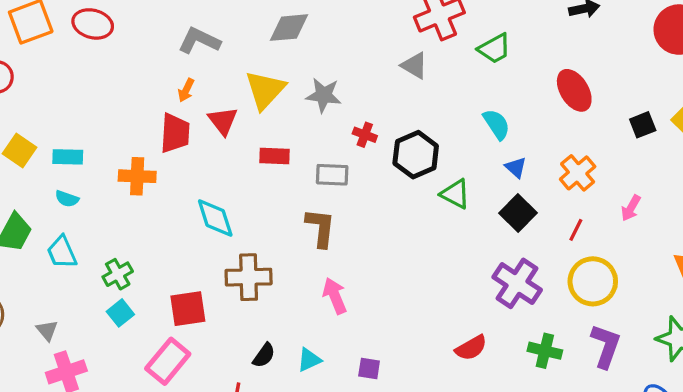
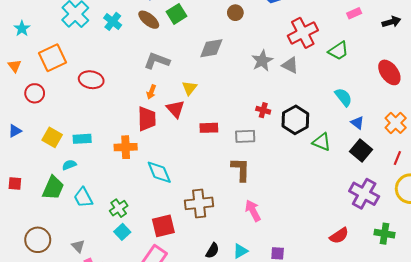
red ellipse: (93, 24) -> (91, 80), moved
yellow triangle: (265, 90) -> (189, 88), moved, size x0.6
gray star: (324, 95) -> (262, 61), moved, turned -30
cyan semicircle: (67, 199) -> (69, 165), moved, turned 144
cyan diamond: (215, 218) -> (159, 172), moved

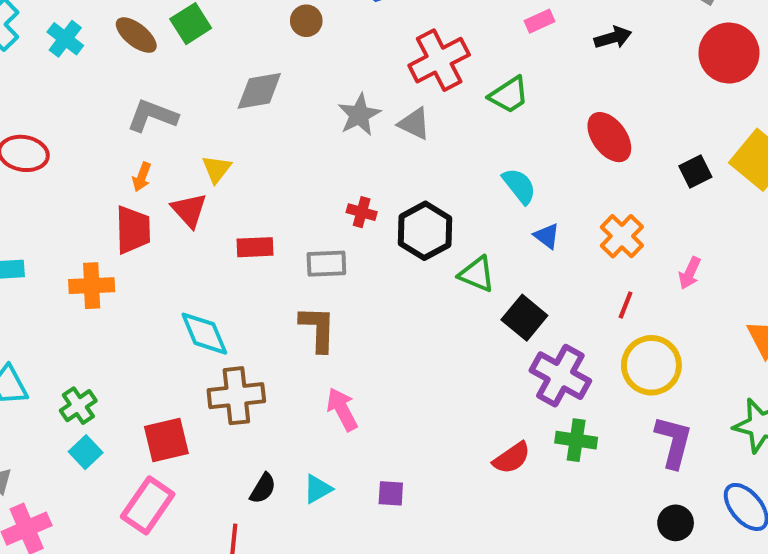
black square: (361, 150) -> (524, 318), moved
cyan diamond: (159, 172) -> (204, 334), moved
green cross: (385, 234) -> (576, 440), moved

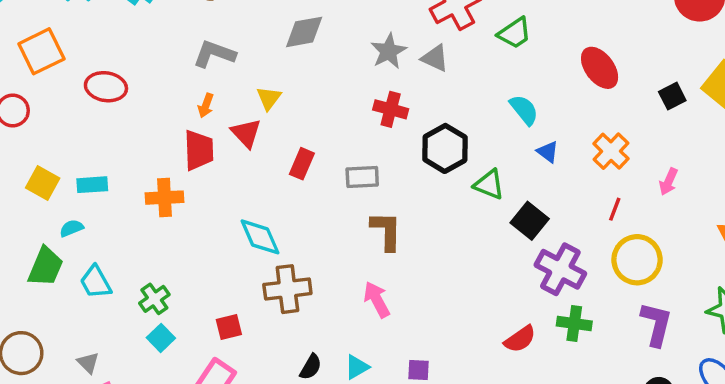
red cross: (362, 212) -> (391, 109), moved, size x1.4
red rectangle: (255, 247) -> (302, 164), turned -64
brown L-shape: (318, 329) -> (386, 231), moved
red square: (166, 440) -> (229, 327), size x0.7

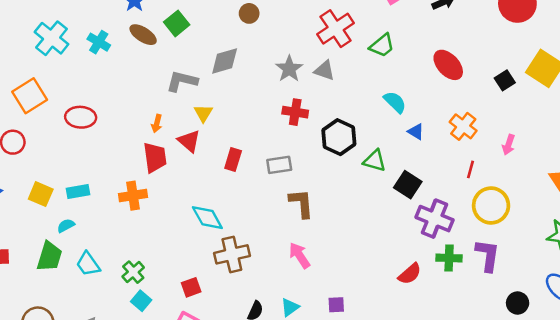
gray L-shape: (214, 54) -> (182, 81), moved
purple L-shape: (656, 324) -> (488, 255), moved

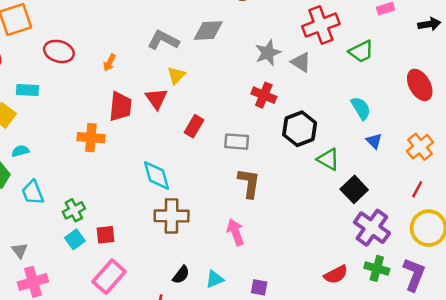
orange arrow: (157, 124) -> (109, 63), moved
cyan rectangle: (78, 191) -> (28, 90), moved
red square: (191, 287) -> (106, 235), moved

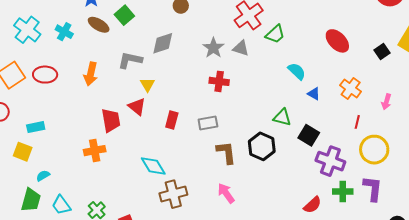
red ellipse: (59, 51) -> (45, 75), moved
green trapezoid: (361, 52) -> (275, 34), moved
orange arrow: (109, 63) -> (91, 74), moved, size x1.6
black hexagon: (300, 129) -> (262, 146), moved

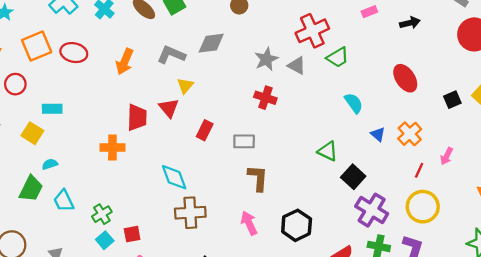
blue triangle: (314, 94) -> (378, 134), moved
red line: (357, 122) -> (419, 170), moved
black hexagon: (262, 146) -> (297, 225), moved

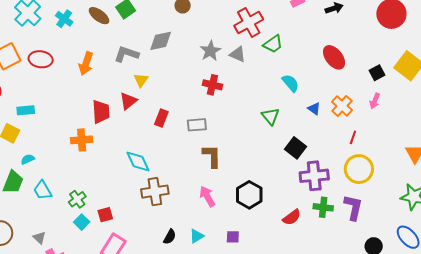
red triangle: (169, 108) -> (128, 101), turned 36
green triangle: (328, 151) -> (271, 116), moved, turned 30
pink arrow: (447, 156) -> (375, 101), moved
purple cross: (372, 210) -> (314, 176), turned -32

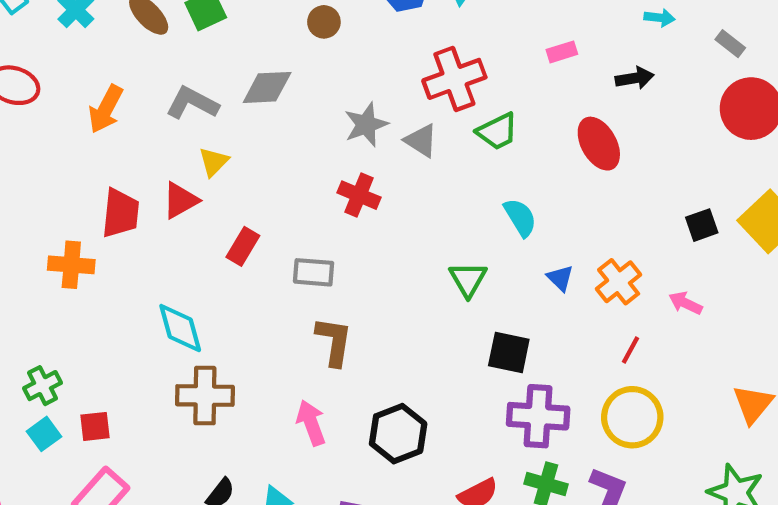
red ellipse: (334, 57) -> (599, 144), moved
pink arrow: (375, 101) -> (686, 303), moved, turned 84
black square: (295, 148) -> (509, 353), turned -35

